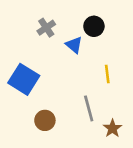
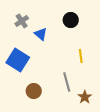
gray cross: (46, 28) -> (22, 21), moved
blue triangle: (74, 45) -> (41, 34), moved

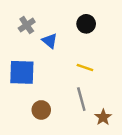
yellow line: (81, 56) -> (85, 68), moved, turned -64
blue square: (18, 60) -> (22, 72), turned -30

